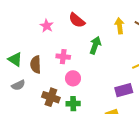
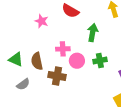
pink circle: (73, 78) -> (77, 61), moved
brown cross: (51, 97) -> (57, 76), moved
green cross: (73, 104) -> (100, 60), moved

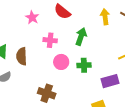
pink cross: (63, 49) -> (50, 40), moved
brown cross: (57, 76) -> (47, 93), moved

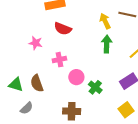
green arrow: (81, 37) -> (107, 44), moved
green cross: (84, 65) -> (95, 87), moved, turned -32

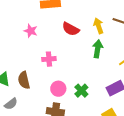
red semicircle: (63, 29) -> (71, 29), moved
pink star: (36, 43) -> (31, 31), moved
pink circle: (76, 77) -> (58, 89), moved

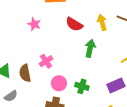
green arrow: (98, 49) -> (90, 48), moved
pink cross: (49, 59) -> (46, 61), moved, turned -32
green cross: (81, 91) -> (82, 86), turned -32

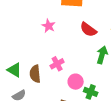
pink circle: (59, 83) -> (76, 82), moved

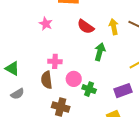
pink cross: (57, 64) -> (55, 61), turned 32
brown semicircle: (35, 74) -> (47, 80), moved

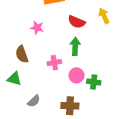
green arrow: (100, 52) -> (75, 46), moved
brown semicircle: (47, 80) -> (22, 54), moved
gray semicircle: (17, 94) -> (34, 101), moved

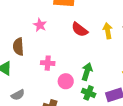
green arrow: (75, 46) -> (87, 72), moved
green cross: (94, 82) -> (89, 93), moved

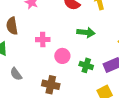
green arrow: (87, 72) -> (86, 32), moved, turned 84
gray semicircle: (18, 95) -> (16, 74), turned 88

